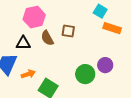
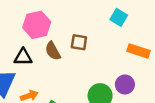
orange rectangle: (112, 28) -> (139, 51), moved

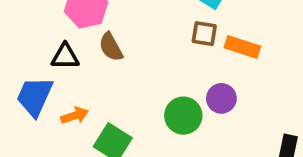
brown square: (79, 42) -> (204, 34), moved

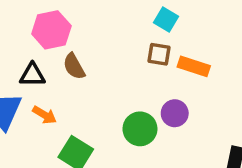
orange arrow: (75, 116) -> (44, 115), moved, turned 50

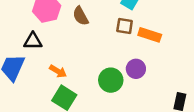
brown semicircle: (74, 66) -> (81, 16), moved
orange arrow: (44, 115) -> (58, 71), moved

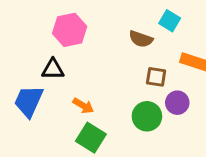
brown semicircle: (81, 16) -> (141, 39), moved, turned -42
brown square: (125, 26) -> (156, 77), moved

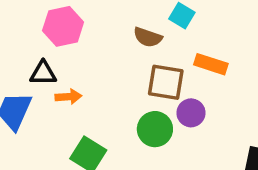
brown square: (156, 77) -> (166, 82), size x1.5
orange arrow: (83, 106) -> (68, 97), moved, turned -35

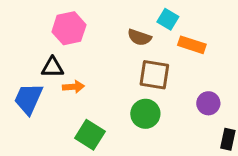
orange rectangle: (211, 64) -> (192, 45), moved
purple circle: (191, 113) -> (208, 103), moved

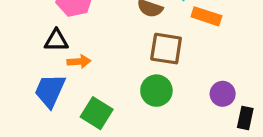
blue trapezoid: (28, 99) -> (50, 91), moved
purple circle: (208, 103) -> (223, 94), moved

